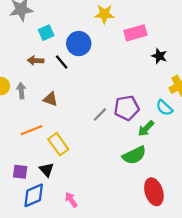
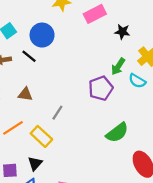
gray line: (100, 114) -> (57, 113), moved
green arrow: (146, 128) -> (118, 66), moved
black triangle: (47, 170) -> (35, 163), turned 35

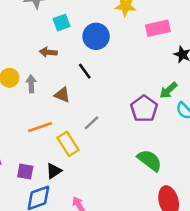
black line: (29, 56) -> (85, 71), moved
purple pentagon: (101, 88) -> (144, 109), turned -30
green semicircle: (117, 133) -> (149, 160), turned -120

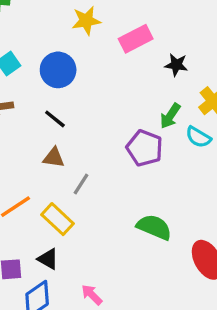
brown triangle: (62, 95) -> (54, 158), moved
green semicircle: (149, 160) -> (154, 227), moved
black triangle: (54, 171) -> (48, 259), turned -42

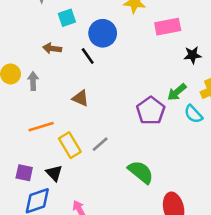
black star: (176, 65) -> (193, 55), turned -30
black line: (55, 119) -> (88, 56), moved
gray line: (81, 184) -> (100, 144), moved

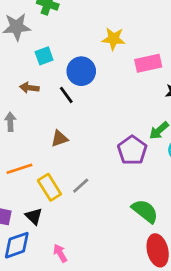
brown triangle: (80, 98) -> (59, 139), turned -42
green semicircle: (141, 172) -> (145, 211), moved

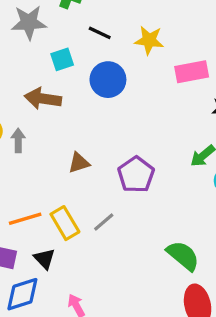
brown arrow: (29, 88) -> (43, 99), size x1.5
black line: (66, 95) -> (100, 33), moved, turned -30
purple pentagon: (132, 150) -> (136, 175), moved
orange line: (19, 169) -> (25, 219), moved

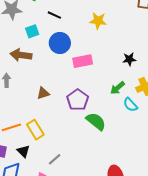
yellow star: (149, 40) -> (98, 21), moved
pink rectangle: (192, 72) -> (83, 61), moved
gray line: (104, 222) -> (55, 159), moved
green semicircle: (183, 256) -> (96, 121), moved

